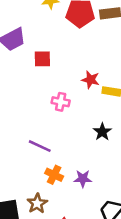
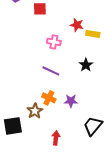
purple line: (40, 146) -> (51, 71), moved
brown star: (37, 203) -> (35, 111), moved

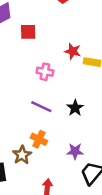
black star: (86, 65) -> (75, 108), moved
purple star: (71, 101) -> (75, 151), moved

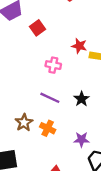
red square: (28, 32) -> (37, 28), turned -35
brown star: (22, 155) -> (24, 123), moved

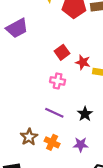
red square: (37, 28) -> (62, 52), moved
purple star: (81, 139) -> (81, 145), moved

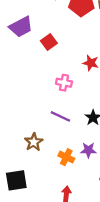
red square: (62, 52) -> (49, 42), moved
orange cross: (52, 142) -> (66, 157), moved

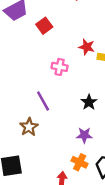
purple line: (60, 116) -> (43, 101), moved, turned 36
orange cross: (66, 157) -> (80, 162), moved

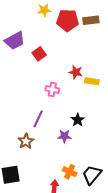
purple line: (43, 101) -> (38, 119), turned 54
purple star: (84, 135) -> (64, 136), moved

